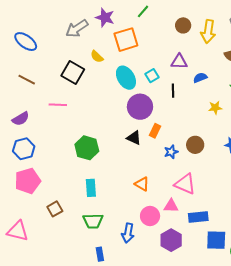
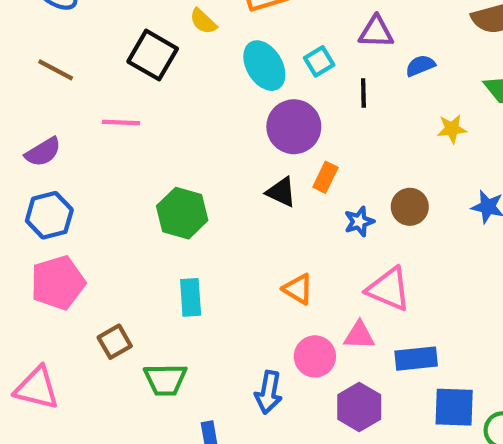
green trapezoid: (93, 221) -> (165, 380), moved

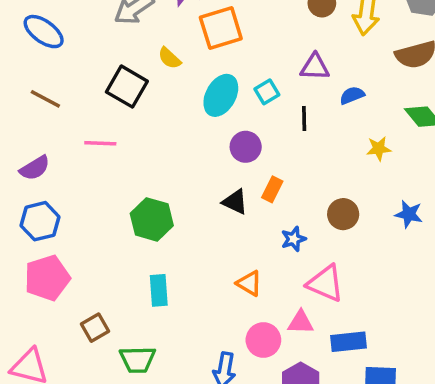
cyan ellipse: (264, 66) -> (221, 95), turned 60
purple circle: (294, 127) -> (246, 147), size x0.7
blue star: (359, 222) -> (294, 239), moved

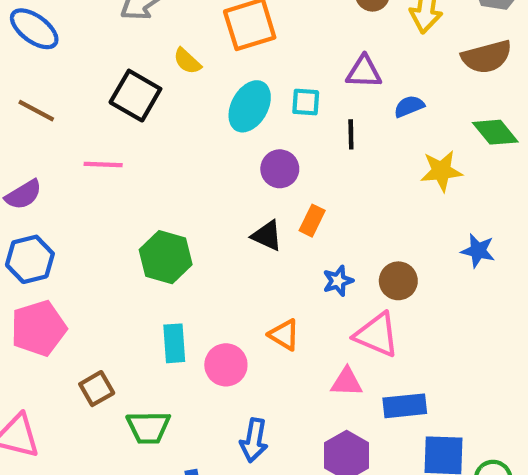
cyan square: (267, 92) -> (306, 102), turned 35
yellow star: (379, 149) -> (441, 171), size x1.4
brown circle: (343, 214) -> (398, 281), moved
pink circle: (263, 340) -> (226, 365), moved

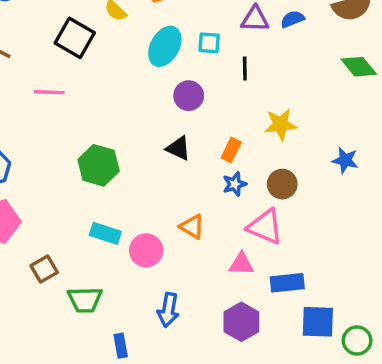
blue semicircle: (409, 106) -> (292, 19), moved
yellow star: (441, 171) -> (281, 125), moved
orange rectangle: (312, 221) -> (231, 150), moved
cyan rectangle: (174, 343) -> (105, 233), turned -68

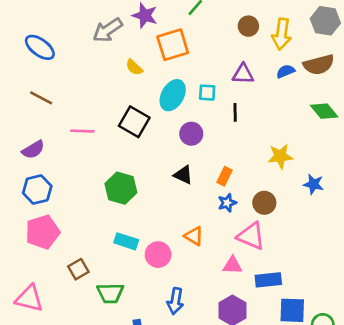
blue semicircle: (292, 19) -> (286, 71), moved
black square: (75, 38) -> (134, 122), moved
yellow star: (281, 125) -> (280, 156), moved

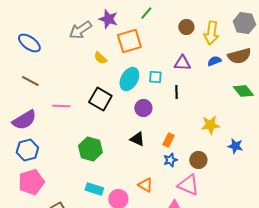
purple semicircle: (33, 150) -> (24, 120), size x1.4

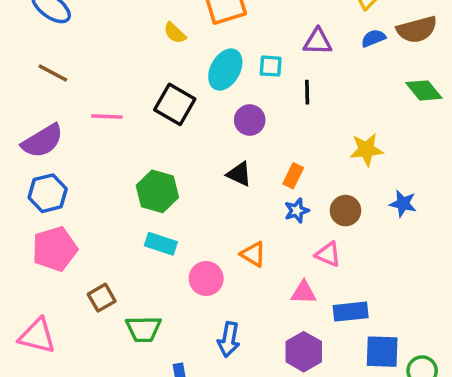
blue star: (235, 146) -> (403, 204), moved
pink triangle: (188, 185) -> (328, 254), size x0.7
cyan rectangle: (94, 189) -> (161, 244), moved

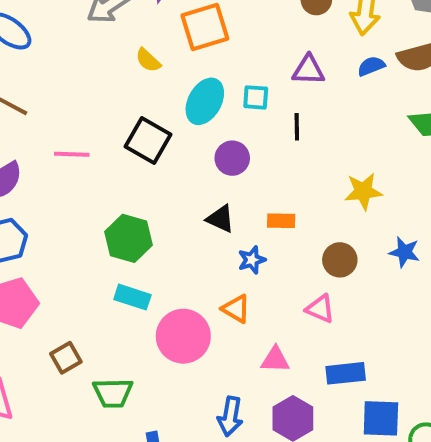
orange rectangle: (293, 176) -> (281, 221), turned 65
blue star: (297, 211) -> (252, 260), moved
pink circle: (206, 279) -> (183, 336), size x1.4
pink triangle: (304, 292) -> (275, 360), moved
blue arrow: (229, 339) -> (230, 416), moved

